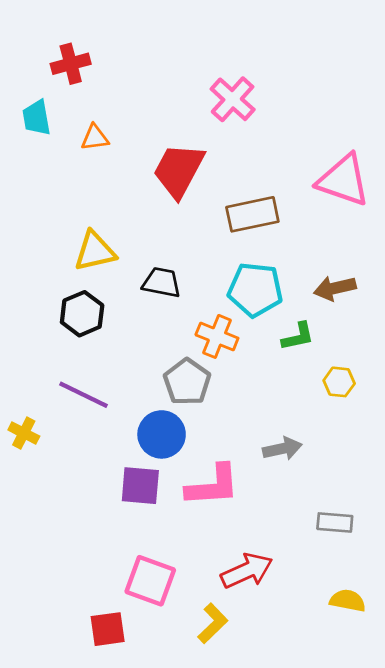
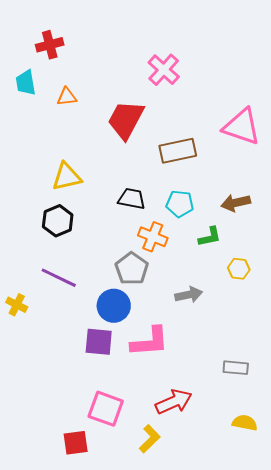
black trapezoid: (162, 282) -> (132, 199), moved
cyan pentagon: (255, 290) -> (180, 204), size x0.7
gray arrow: (282, 449) -> (189, 295), moved

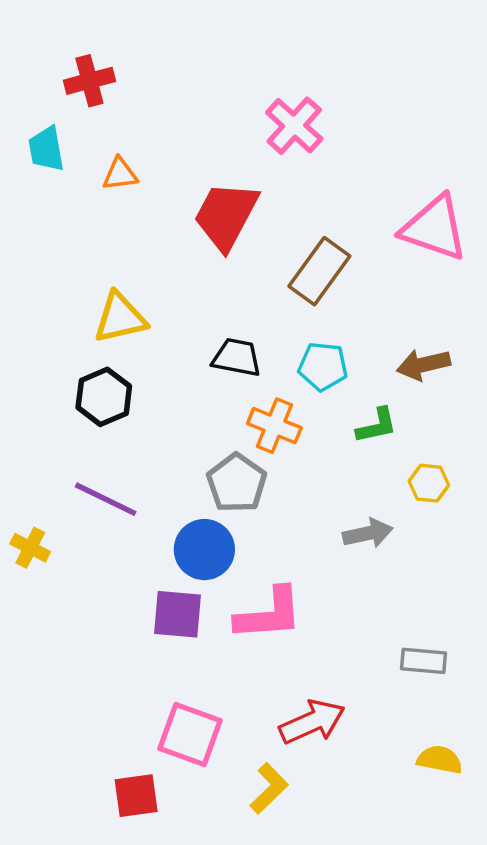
brown rectangle: (178, 151) -> (319, 271), turned -42
gray arrow: (189, 295) -> (368, 533), moved

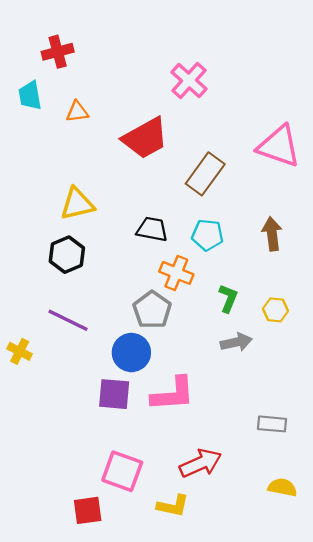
red trapezoid: (226, 215) -> (145, 138), turned -147
brown arrow: (423, 365) -> (272, 234), turned 96
green L-shape: (377, 426) -> (228, 298), moved, turned -56
yellow L-shape: (269, 788) -> (173, 506), turned 56

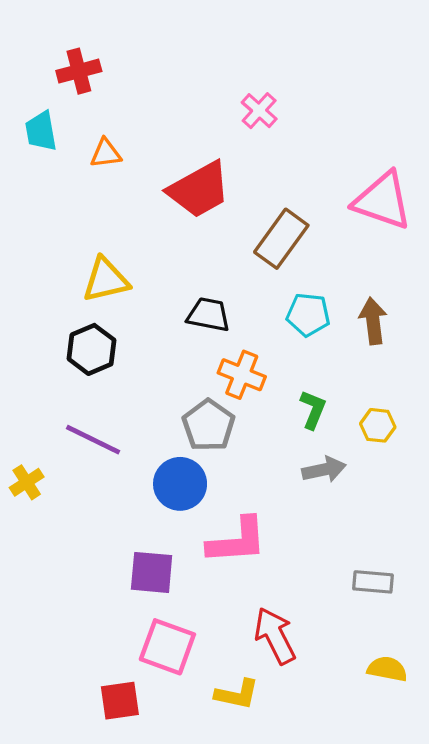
pink cross: (189, 81) -> (259, 111), size x0.7
cyan pentagon: (207, 235) -> (308, 315), moved
yellow cross: (20, 351) -> (27, 482), turned 30
purple square: (114, 394) -> (152, 572), moved
red arrow: (201, 463) -> (275, 636), turned -93

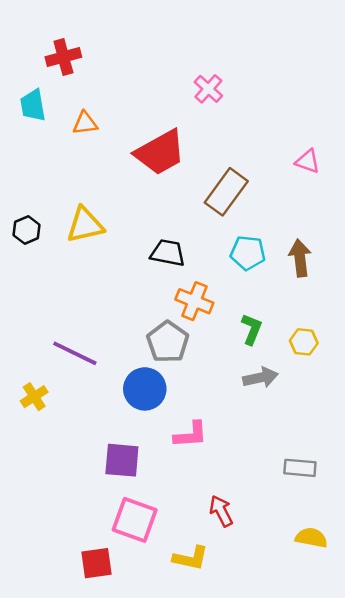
pink triangle: (383, 201) -> (308, 161), size x0.5
black hexagon: (91, 349) -> (27, 230), moved, size x0.7
yellow cross: (27, 482) -> (34, 397), moved
pink L-shape: (237, 541) -> (191, 435), size x0.7
red arrow: (275, 636) -> (221, 511), size x0.7

